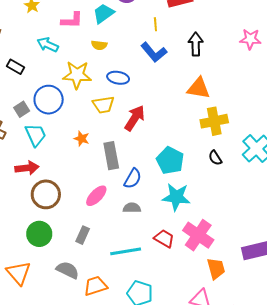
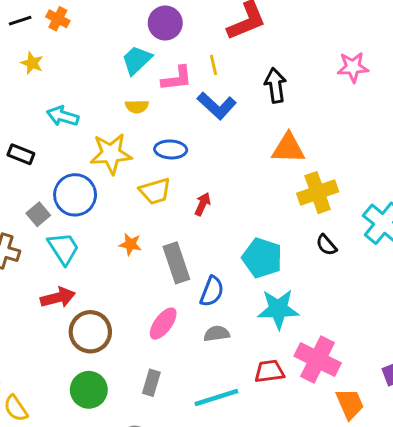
pink L-shape: (72, 20) -> (177, 78), moved
red arrow: (135, 118) -> (203, 204), size x0.6
red trapezoid: (164, 239) -> (269, 371), turned -30

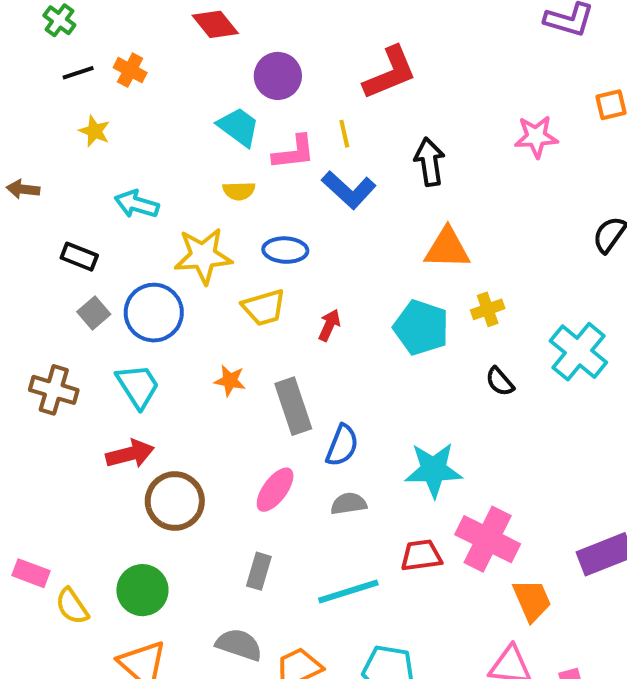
cyan trapezoid: (137, 60) -> (239, 127), turned 80
yellow cross: (318, 193) -> (488, 309), size x0.6
gray square: (38, 214) -> (94, 313), moved
cyan pentagon: (262, 258) -> (421, 328), moved
green circle: (89, 390) -> (142, 590), moved

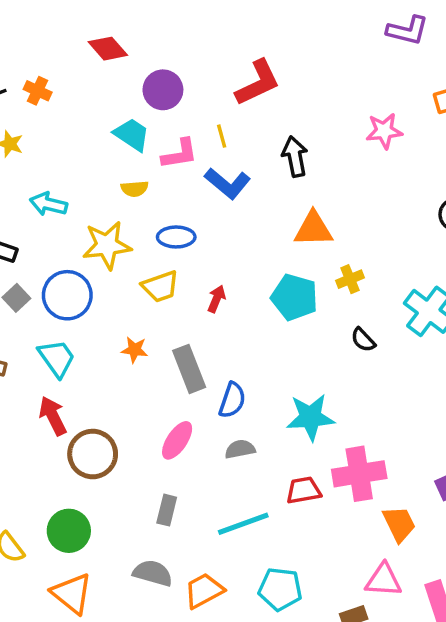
red arrow: (130, 454) -> (53, 416), turned -99
pink cross: (488, 539) -> (359, 474), turned -33

